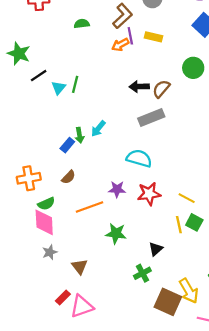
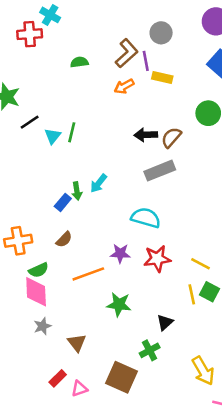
purple line: (130, 36) -> (146, 61), moved
brown square: (168, 302) -> (121, 377), moved
pink triangle: (82, 306) -> (79, 389), size x0.6

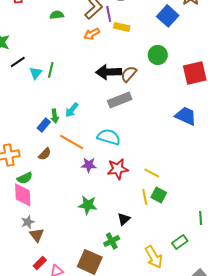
black arrow: (146, 135) -> (109, 72), size x1.4
orange line: (88, 274) -> (72, 142), moved, turned 50
brown triangle: (77, 343) -> (37, 235), moved

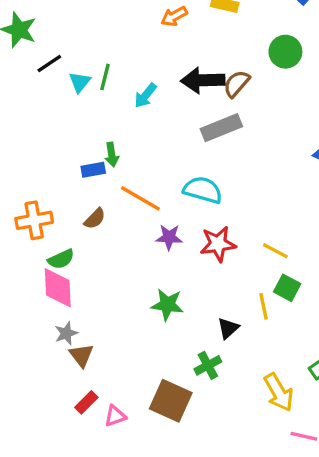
cyan arrow: (72, 110) -> (145, 96), moved
blue rectangle: (44, 125) -> (93, 170), turned 40
yellow line: (145, 197) -> (264, 306), moved

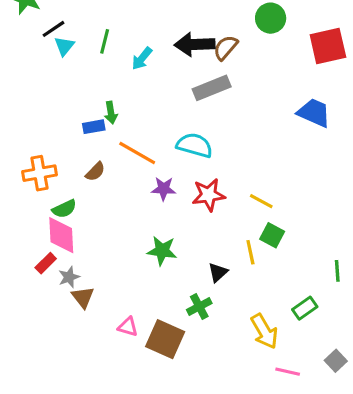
cyan triangle: (80, 82) -> (64, 46), moved
red rectangle: (86, 402) -> (46, 263), moved
pink triangle: (115, 416) -> (128, 327), moved, turned 35

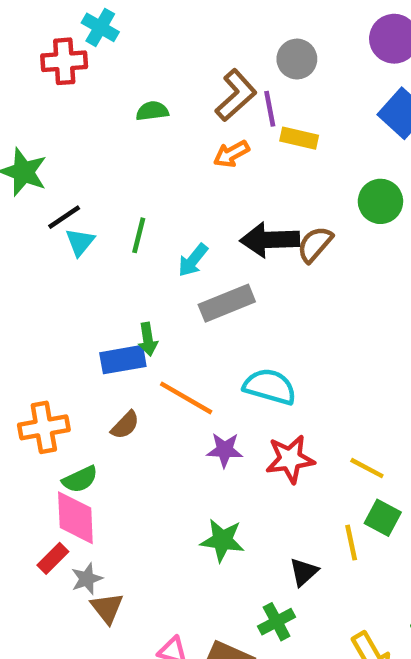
gray rectangle: (212, 88) -> (227, 303), moved
blue rectangle: (94, 127) -> (123, 360), size x1.4

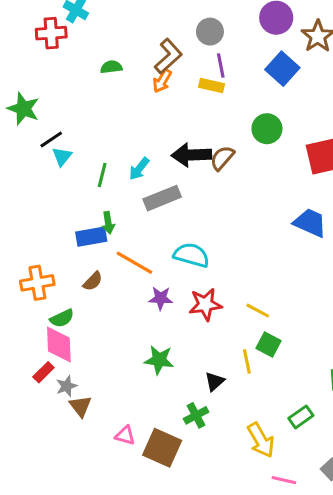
purple line: (270, 109) -> (221, 65), moved
orange arrow: (231, 154) -> (162, 81), moved, turned -30
green line: (139, 235) -> (102, 175), moved

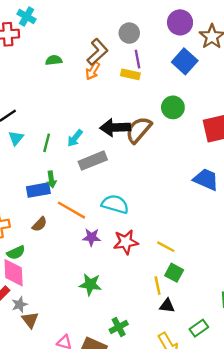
cyan triangle: (62, 156) -> (16, 138), moved
brown semicircle: (222, 158) -> (139, 130), size x1.4
black triangle: (215, 381) -> (167, 306), moved, turned 49

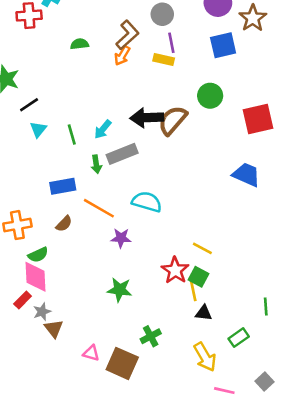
blue square: (185, 61) -> (223, 45), turned 35
green line: (47, 143) -> (72, 135), turned -30
green arrow: (51, 179) -> (96, 164), moved
red star: (126, 242) -> (175, 270), moved, turned -30
green square: (174, 273) -> (198, 277), moved

